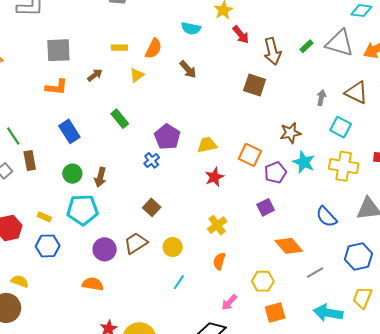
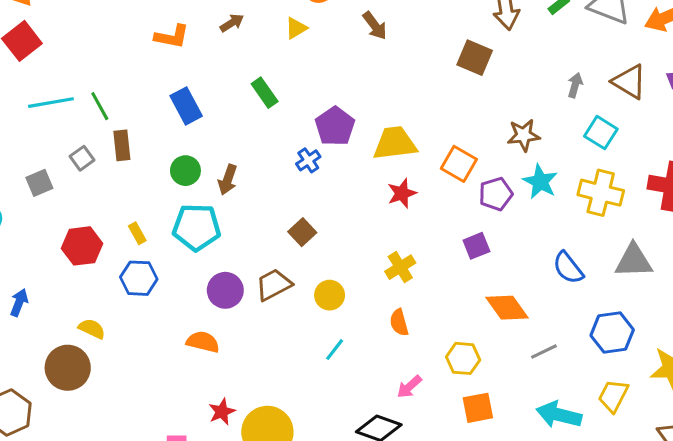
yellow trapezoid: (207, 145) -> (395, 143), size x1.4
yellow rectangle: (44, 217) -> (137, 233), turned 32
orange semicircle: (219, 261) -> (399, 322), turned -36

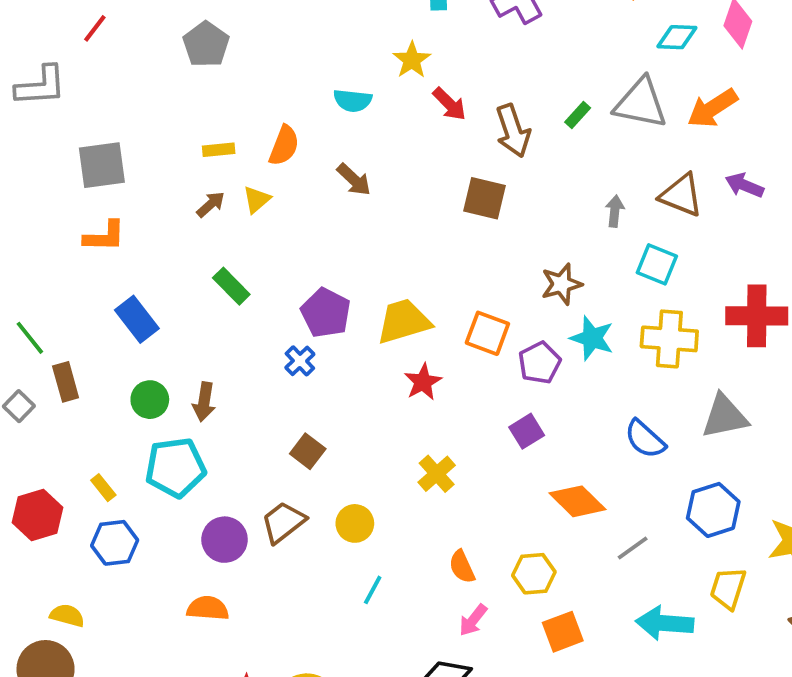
brown arrow: (232, 23) -> (211, 204), moved
orange semicircle: (399, 322) -> (462, 567), moved

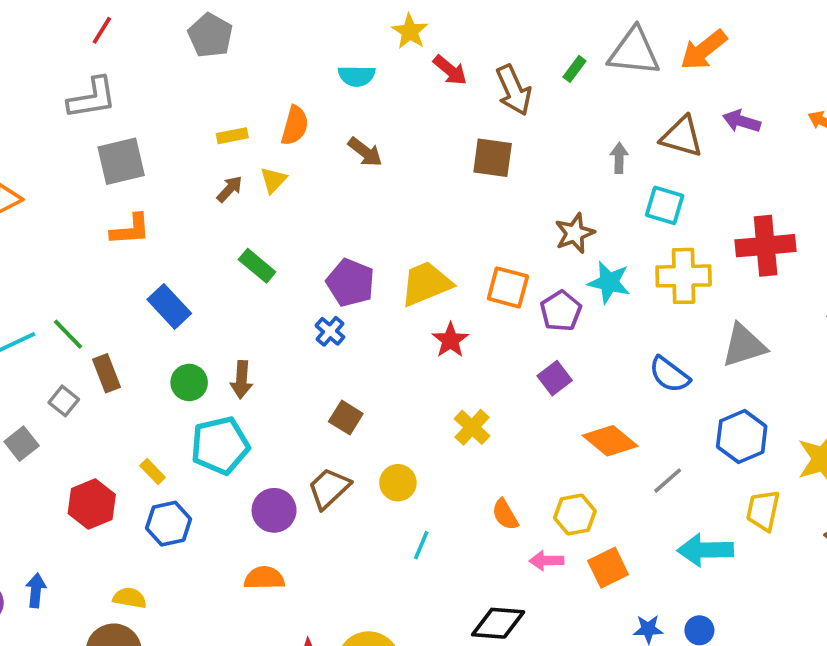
gray L-shape: (41, 86) -> (92, 98), moved
pink arrow: (473, 620) -> (547, 561), moved, turned 56

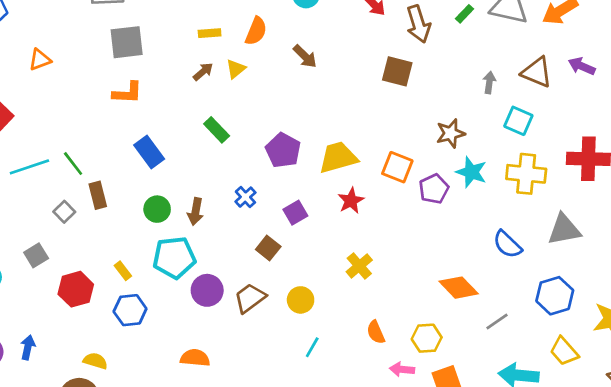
blue cross: (330, 331) -> (245, 197), moved
purple square: (555, 378) -> (295, 213), moved
gray square: (22, 444) -> (36, 255), moved
purple circle: (274, 510) -> (207, 290), moved
yellow trapezoid: (763, 510) -> (564, 351), turned -60

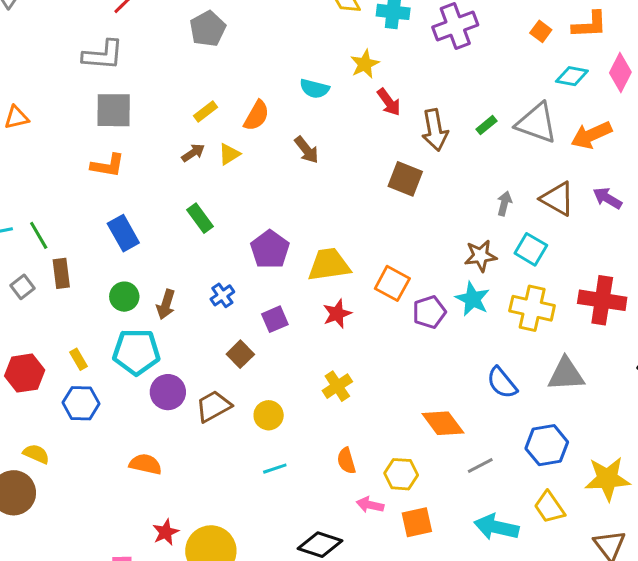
yellow rectangle: (210, 33) -> (206, 112), turned -40
brown star: (451, 133) -> (481, 256), moved
cyan line: (312, 347) -> (275, 469), turned 35

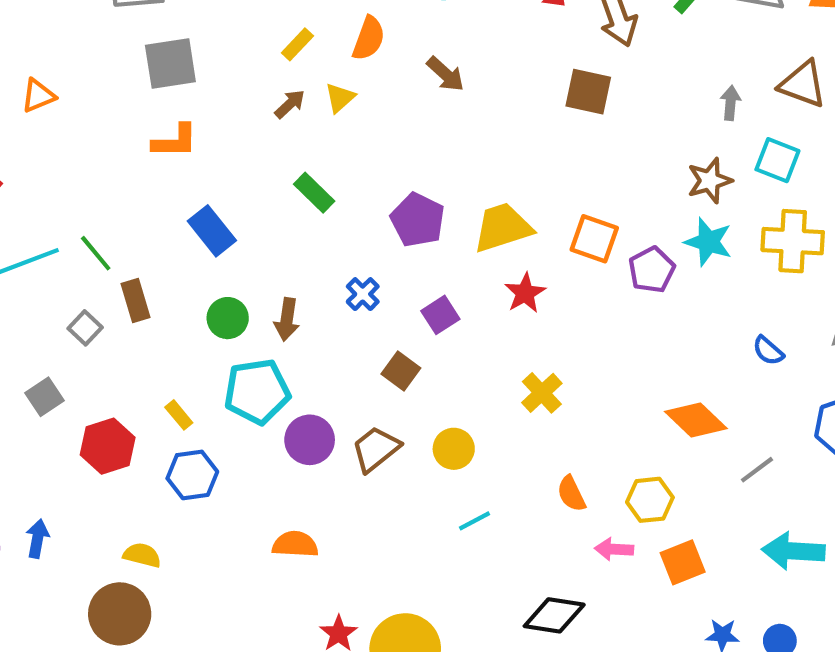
blue semicircle: (502, 383) -> (768, 351), size x0.7

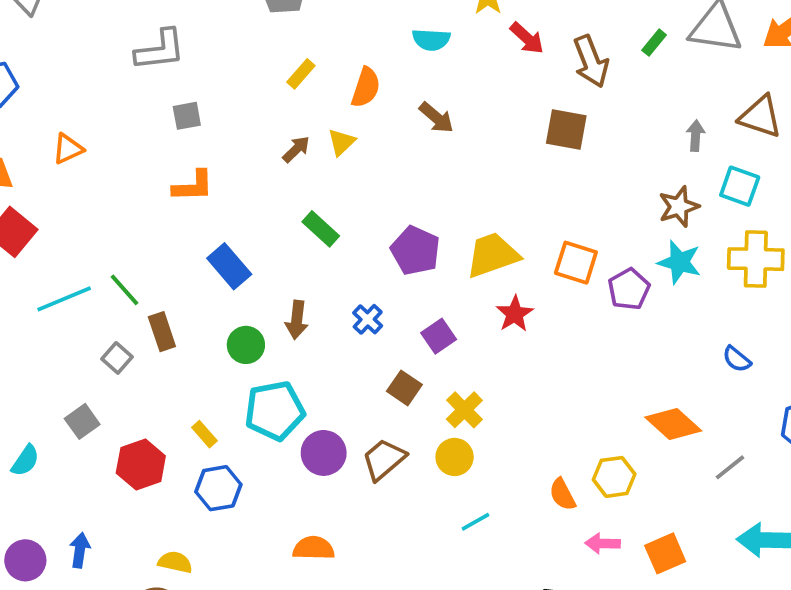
yellow rectangle: (297, 44) -> (301, 74), moved
gray square: (170, 63) -> (187, 116), size x0.6
brown arrow: (287, 319) -> (297, 320), moved
yellow cross: (542, 393) -> (464, 410), moved
yellow hexagon: (650, 500) -> (614, 477), moved

